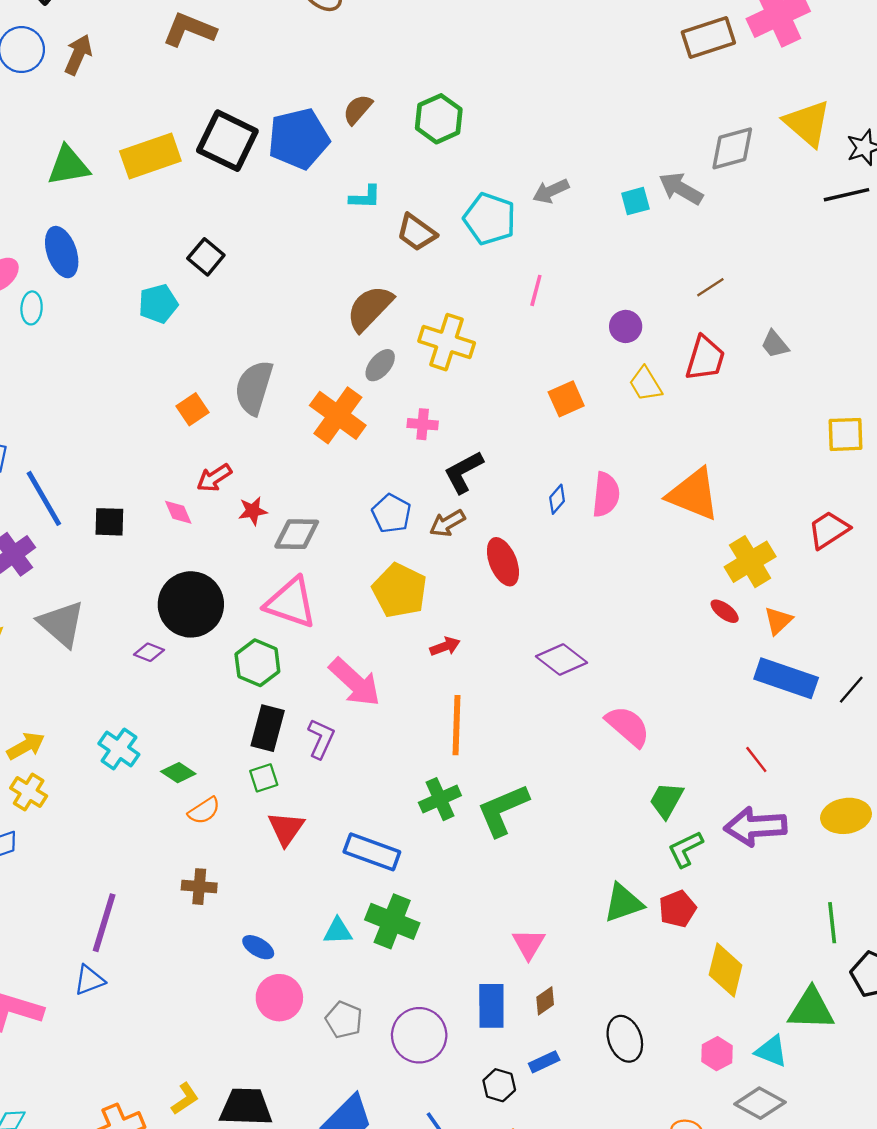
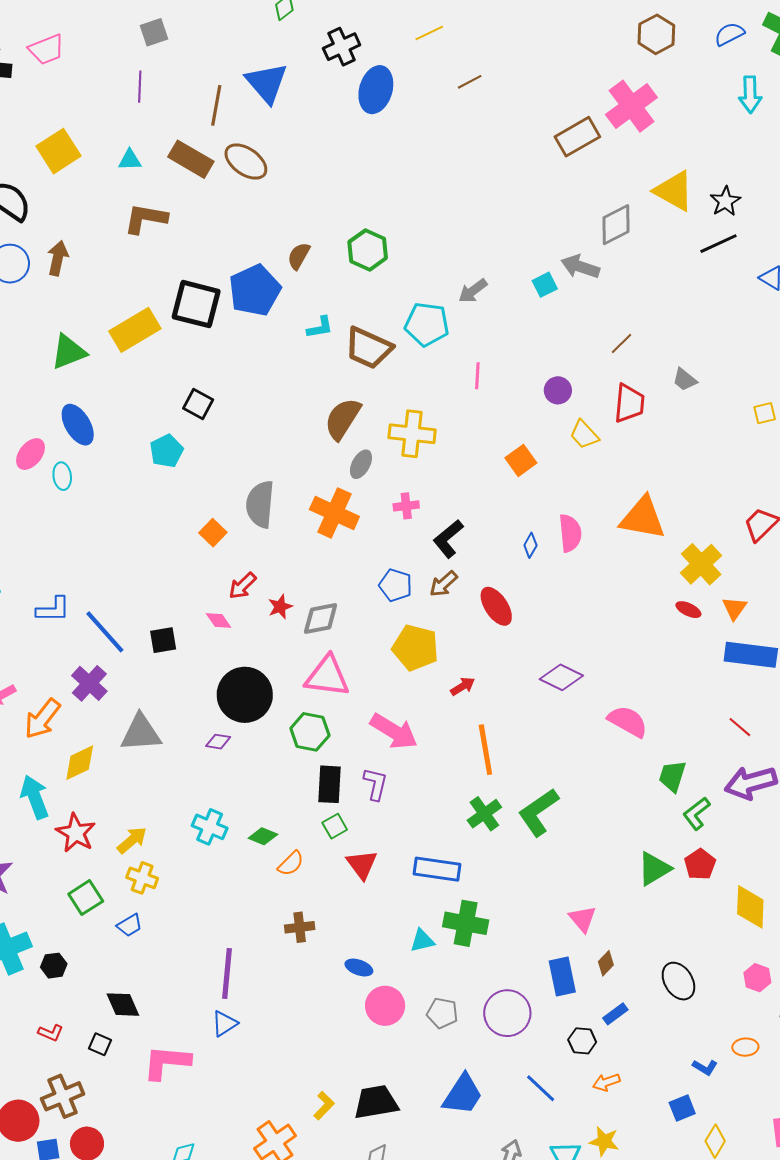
brown trapezoid: (417, 232) -> (369, 348), size x1.4
yellow square: (845, 434) -> (765, 413), moved, size x0.7
gray triangle: (62, 624) -> (141, 733), turned -33

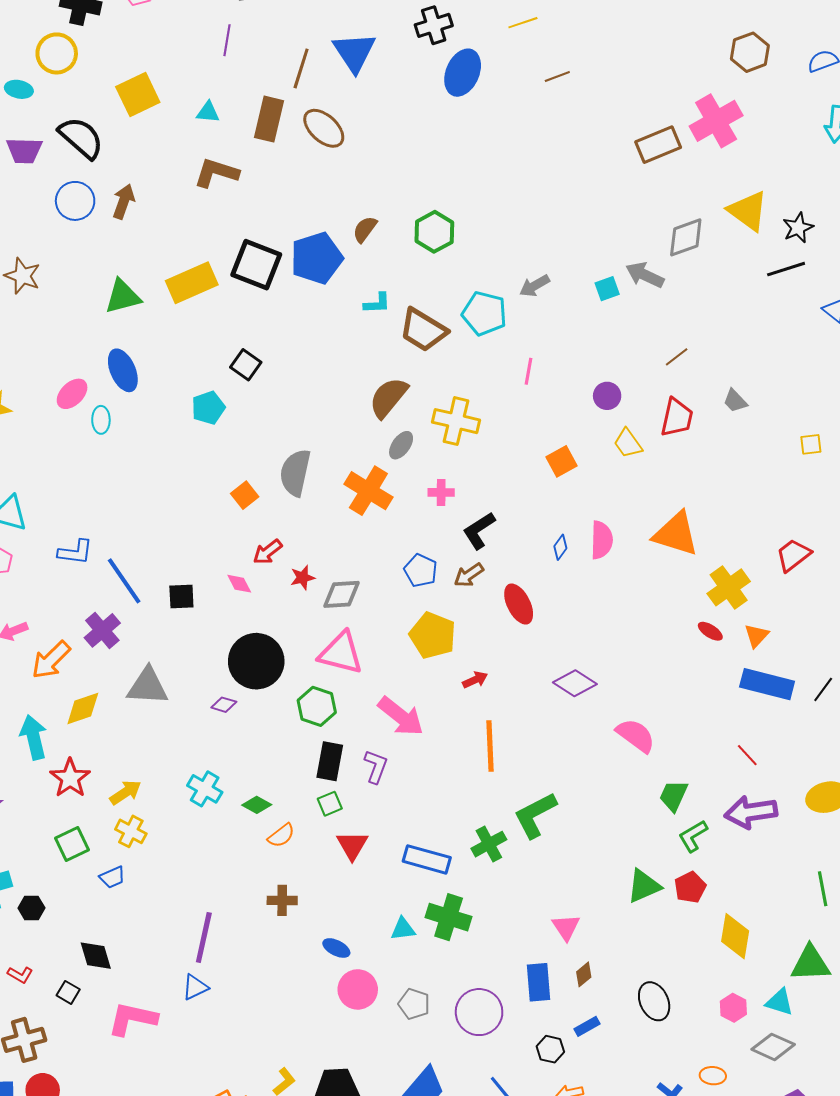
brown rectangle: (191, 159) -> (269, 119), turned 66
green cross: (484, 814) -> (489, 844), moved

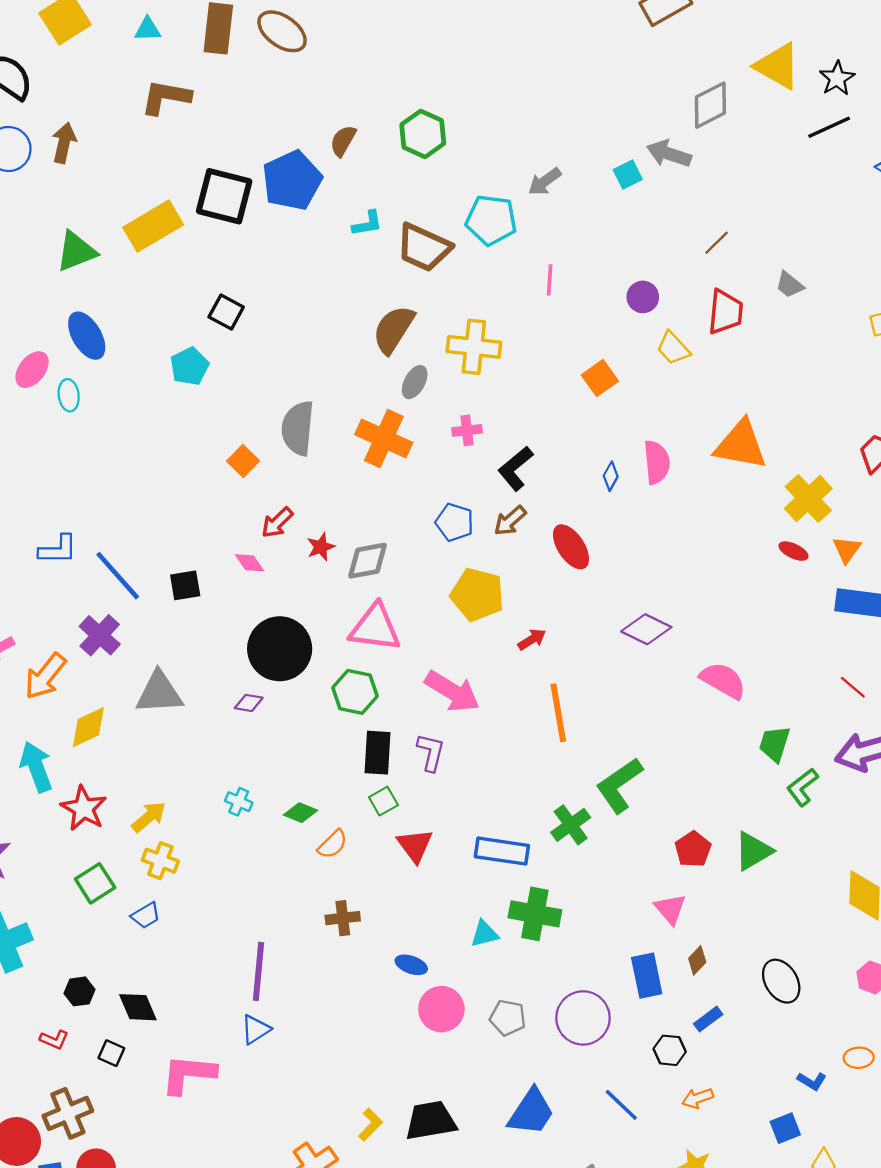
cyan cross: (205, 789) -> (239, 802), size x0.7
red pentagon: (690, 887) -> (693, 849), moved
black hexagon: (32, 908) -> (80, 991), moved

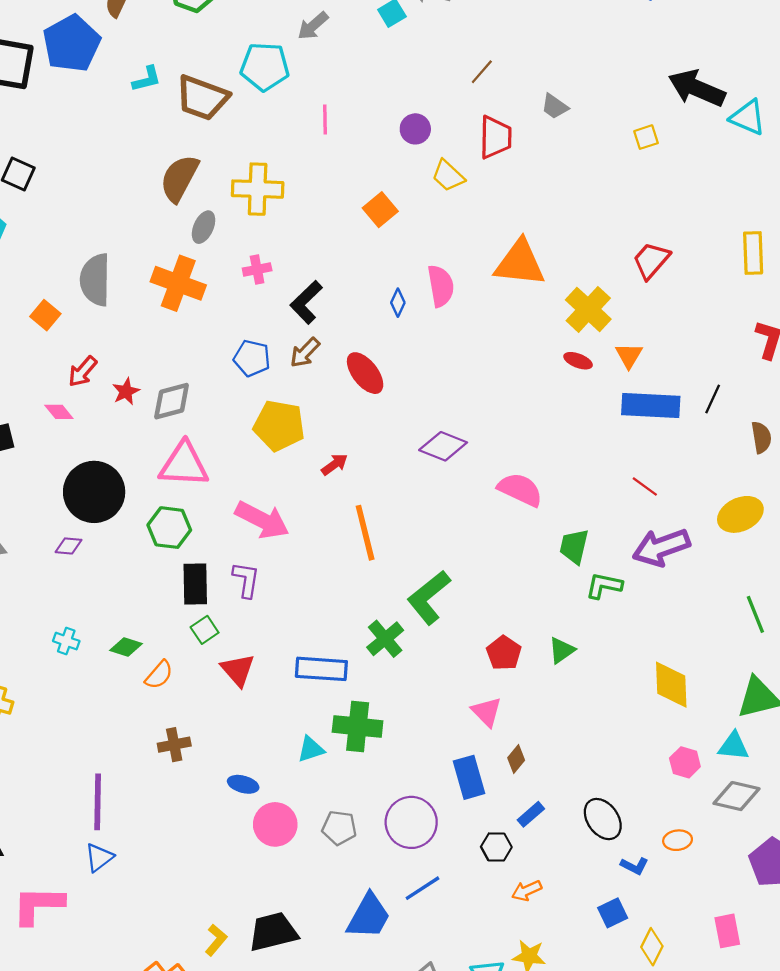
green L-shape: (802, 787) -> (604, 586), turned 54
green triangle: (753, 851) -> (562, 650), size x0.7
black ellipse: (781, 981) -> (603, 819), moved
blue line: (621, 1105) -> (423, 888), moved, turned -72

